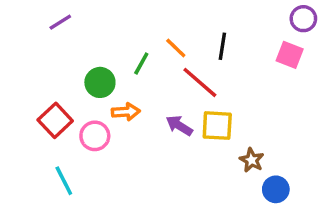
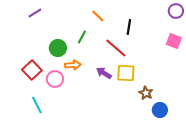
orange line: (176, 48) -> (98, 16), moved
pink square: (290, 55) -> (174, 41), moved

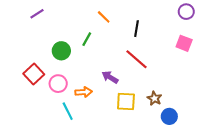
red line: (116, 48) -> (136, 59), moved
orange arrow: (73, 65) -> (84, 92), moved
yellow square: (126, 73) -> (126, 102), moved
cyan line: (37, 105) -> (68, 111), moved

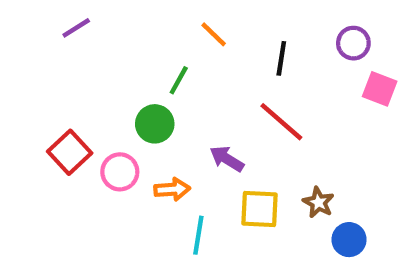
purple circle: (186, 12) -> (353, 43), moved
green circle: (61, 51) -> (155, 124), moved
cyan line: (68, 111) -> (198, 235), moved, turned 36

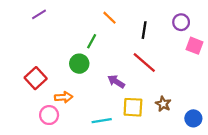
pink circle: (120, 172) -> (49, 115), moved
orange arrow: (172, 189) -> (64, 97), moved
cyan line: (198, 235) -> (102, 121), turned 72
blue circle: (349, 240) -> (193, 118), moved

